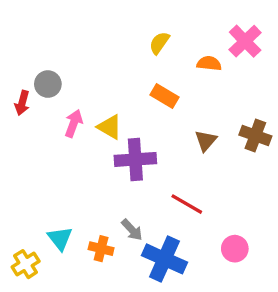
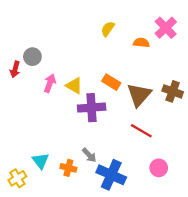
orange rectangle: (164, 96) -> (111, 82), moved
brown triangle: (206, 141) -> (139, 95), size x1.6
red line: (187, 204) -> (141, 131), moved

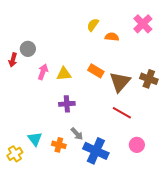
orange semicircle: (141, 43) -> (112, 37), moved
yellow triangle: (74, 86) -> (64, 74), turned -35
purple cross: (92, 108) -> (67, 104), moved, size x0.7

